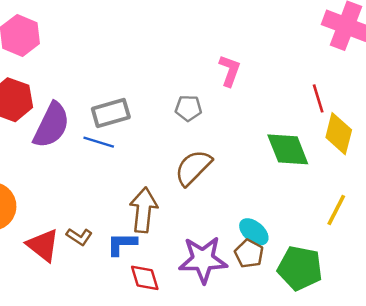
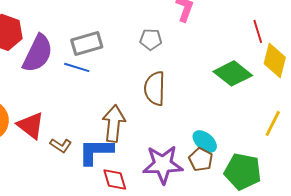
green diamond: (288, 149) -> (233, 73), turned -30
brown semicircle: (193, 168) -> (155, 88), turned -44
blue L-shape: (122, 244) -> (96, 151), size x1.4
red triangle: (43, 245) -> (31, 125), moved

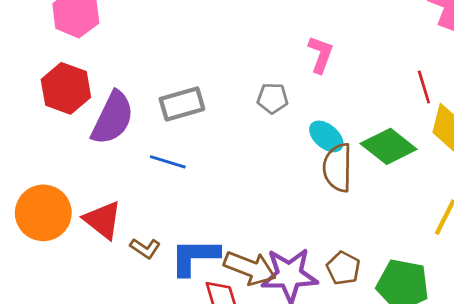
blue line: (77, 67) -> (168, 162), moved
brown semicircle: (155, 88) -> (338, 168), moved
brown arrow: (114, 123) -> (250, 268), moved, turned 105
cyan ellipse: (205, 141) -> (326, 136), moved

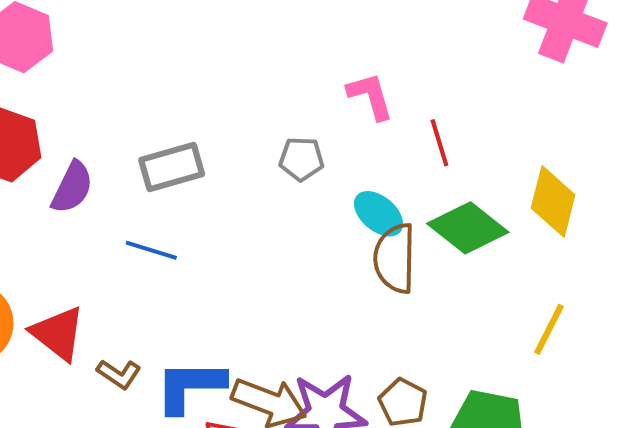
pink L-shape: (321, 54) -> (370, 96), turned -36
red line: (424, 87) -> (439, 143), moved
purple semicircle: (113, 118) -> (72, 187), size x0.7

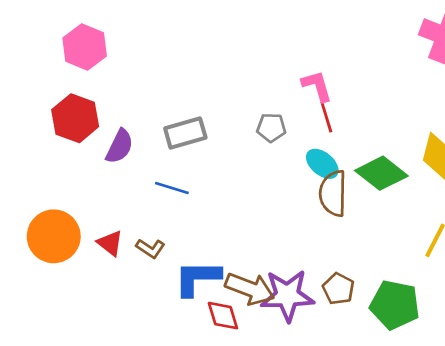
red line: (439, 143) -> (326, 117), moved
red triangle: (58, 333) -> (110, 243), size x0.7
brown L-shape: (119, 374) -> (150, 248), moved

